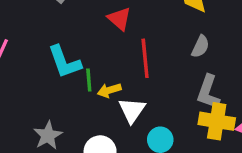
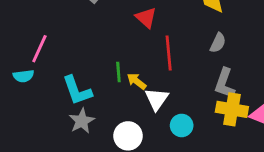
cyan L-shape: (65, 62) -> (77, 90), moved
yellow arrow: (109, 90) -> (137, 81), turned 54

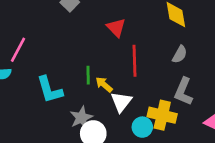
yellow cross: (232, 109) -> (162, 115), moved
gray star: (82, 121) -> (81, 118), moved

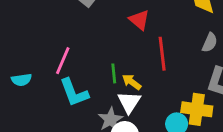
pink line: (18, 50) -> (63, 61), moved
white triangle: (121, 102) -> (129, 102), moved

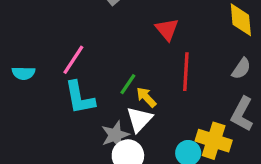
green line: (114, 73) -> (128, 84), turned 30

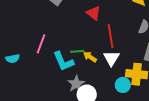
green line: (128, 84) -> (77, 51), turned 64
cyan L-shape: (80, 98) -> (63, 61), moved
white triangle: (139, 119) -> (111, 58), moved

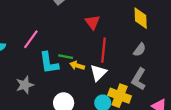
yellow arrow: (90, 57) -> (77, 66), turned -32
gray star: (76, 84) -> (25, 85), moved

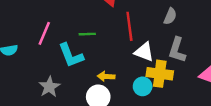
green line: (66, 57) -> (87, 34), moved
yellow arrow: (77, 66) -> (106, 76), moved
white triangle: (98, 73) -> (144, 52), moved, turned -42

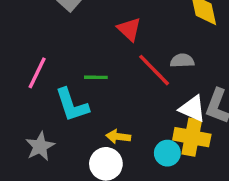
gray semicircle: (170, 16) -> (182, 61), moved, turned -119
red line: (129, 26) -> (154, 70), turned -40
white triangle: (144, 52) -> (192, 109), moved

